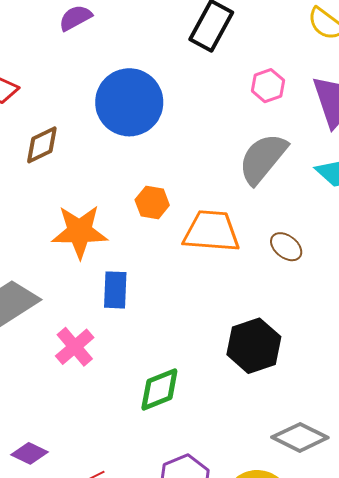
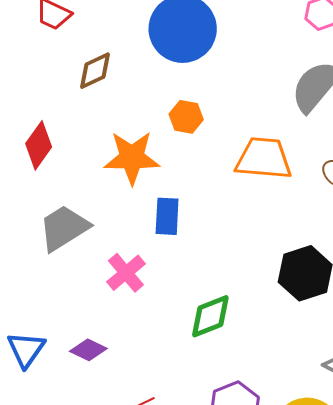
orange hexagon: (152, 202) -> (186, 117), moved
purple diamond: (30, 453) -> (88, 350), moved

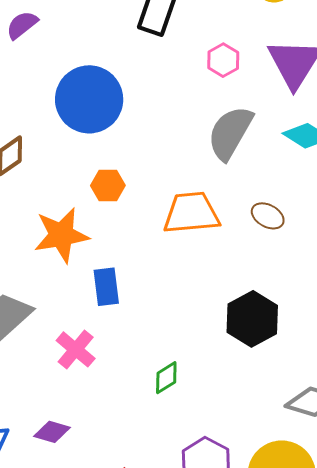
green diamond: (210, 316) -> (166, 378), size x0.7

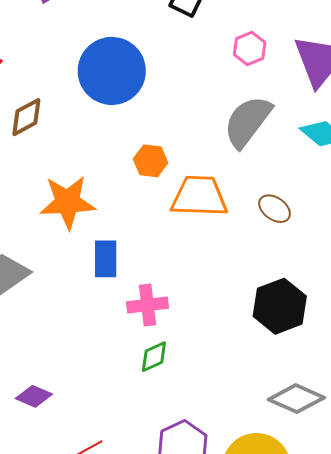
orange hexagon: (108, 186) -> (151, 161), moved
black hexagon: (252, 319) -> (280, 306), moved
pink cross: (76, 349) -> (148, 305), moved, turned 36

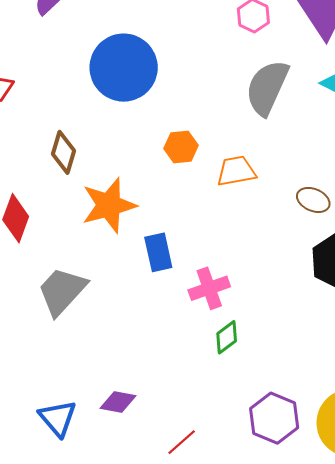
brown diamond: (26, 117) -> (63, 152), moved, turned -33
orange trapezoid: (199, 196) -> (236, 171), size x0.7
brown ellipse: (275, 209) -> (313, 200), moved

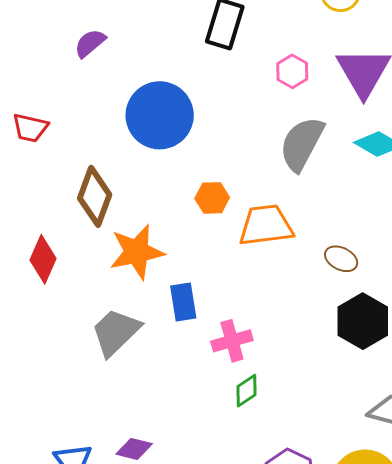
brown diamond: (63, 152) -> (95, 196), size x1.4
orange trapezoid: (236, 171) -> (266, 225), size x1.4
gray trapezoid: (62, 291) -> (116, 332), moved

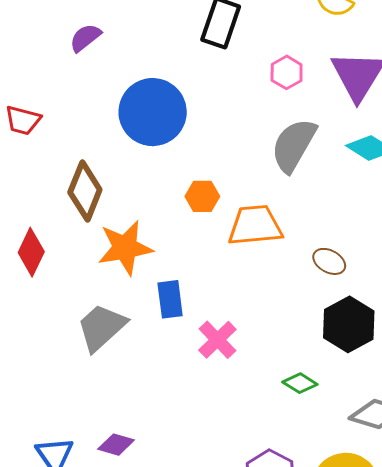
pink cross: (232, 341) -> (217, 340), turned -30
green diamond: (246, 391) -> (300, 383), moved, turned 64

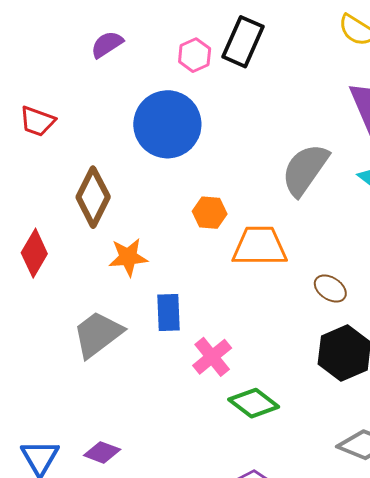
pink hexagon: (287, 72) -> (195, 55), moved
orange star: (125, 248) -> (128, 257), size x0.7
green diamond: (300, 383) -> (254, 403), moved, size x1.4

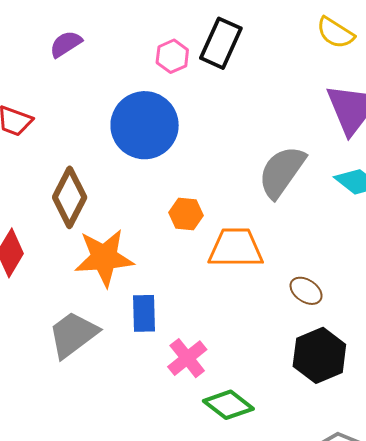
purple semicircle: (107, 44) -> (66, 44), moved
orange star: (128, 257) -> (104, 258), size x1.5

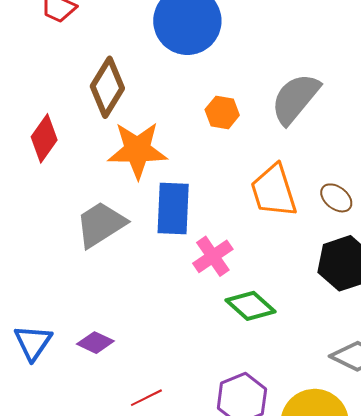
gray semicircle: (282, 172) -> (295, 99), moved
orange trapezoid: (236, 248) -> (274, 191), moved, turned -112
blue rectangle: (144, 313) -> (173, 208), size x1.4

